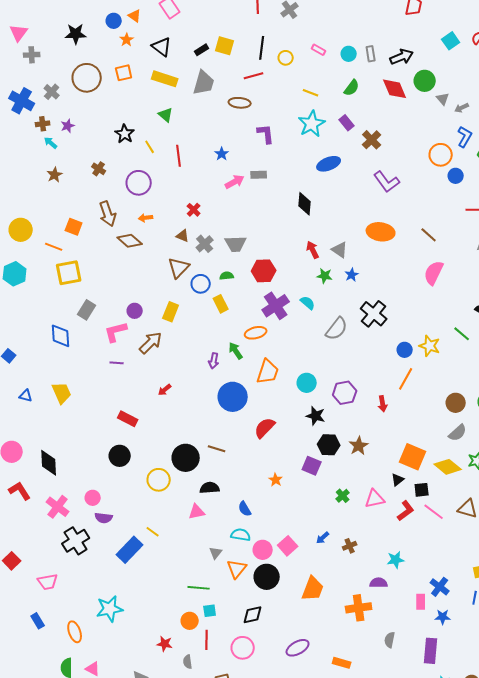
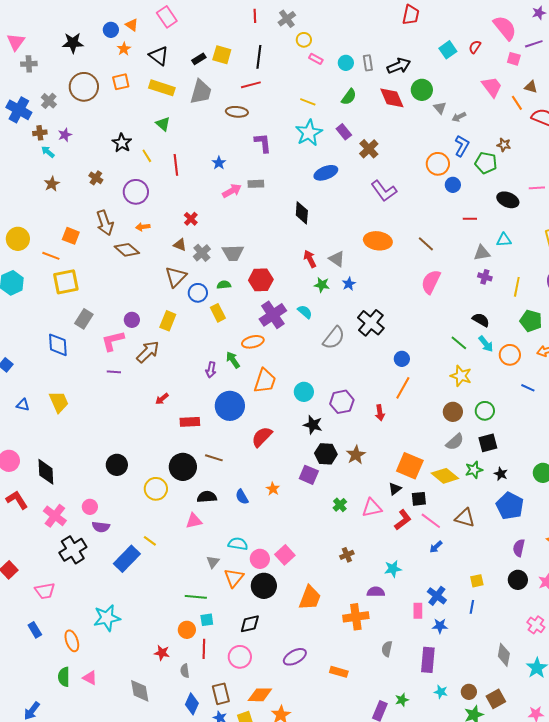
yellow circle: (286, 58) -> (304, 40), moved
yellow star: (430, 346) -> (461, 376), moved
red rectangle: (128, 419) -> (190, 422), moved, turned -30
blue semicircle: (245, 509) -> (242, 497), moved
blue arrow: (323, 538) -> (436, 547), moved

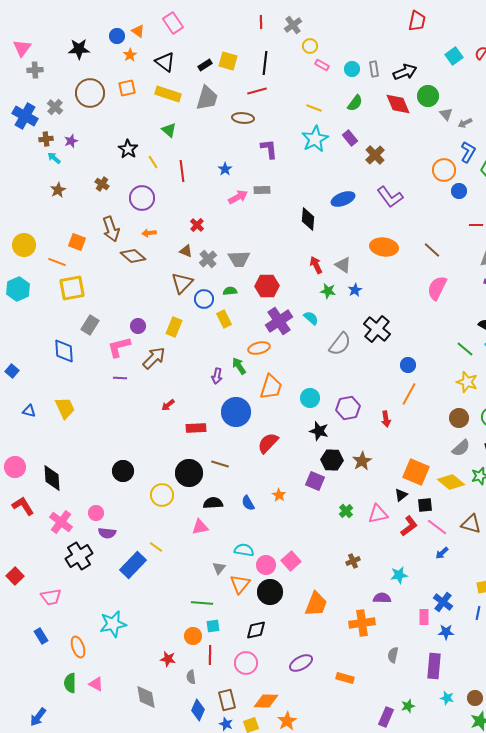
blue ellipse: (326, 173) -> (343, 199), moved

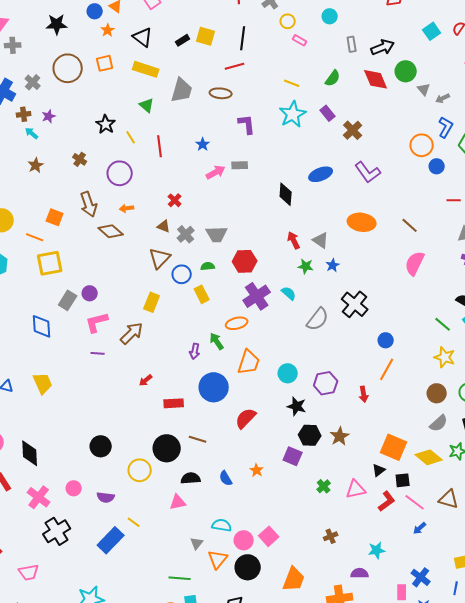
cyan circle: (352, 69) -> (330, 16), moved
gray trapezoid: (207, 98) -> (182, 90), moved
purple circle: (138, 326) -> (90, 293), moved
purple semicircle: (107, 533) -> (106, 497), moved

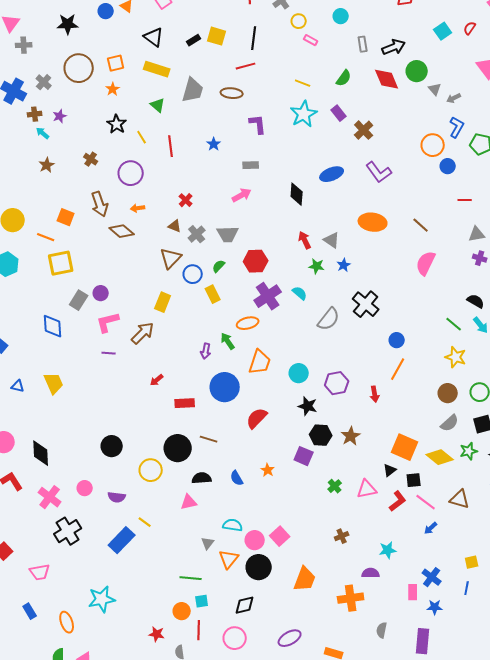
orange star: (108, 30) -> (113, 89), moved
pink arrow: (216, 172) -> (242, 195), moved
green semicircle: (208, 266) -> (219, 266), turned -40

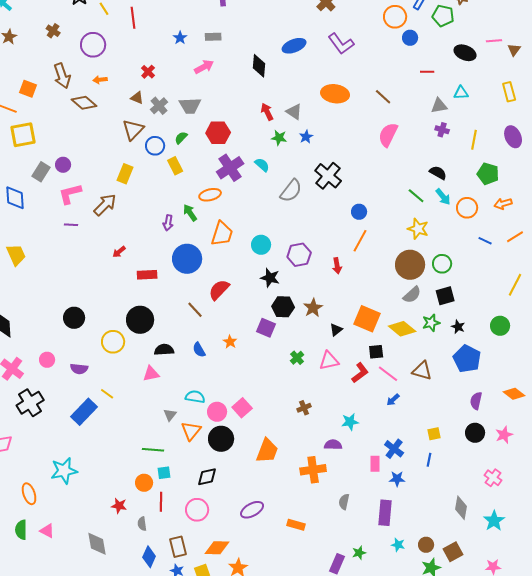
blue star: (214, 144) -> (180, 38), moved
brown circle: (448, 393) -> (410, 265), size x1.5
brown line: (209, 439) -> (195, 310), moved, turned 30
black triangle: (390, 470) -> (336, 330), moved

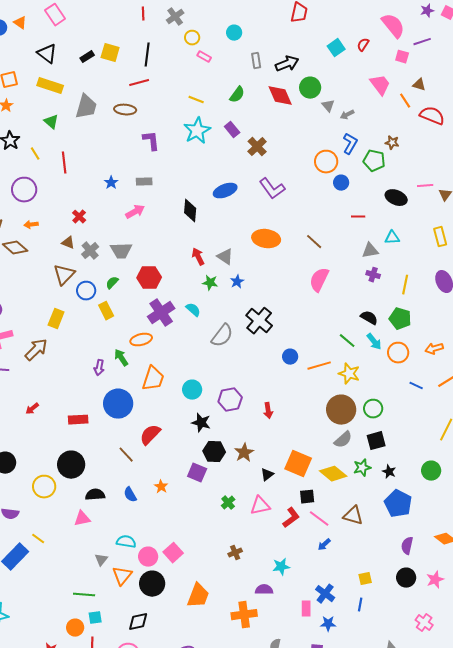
green pentagon: (488, 174) -> (400, 319), moved
orange line: (360, 241) -> (319, 366), moved, turned 45
red arrow: (119, 252) -> (32, 409), moved

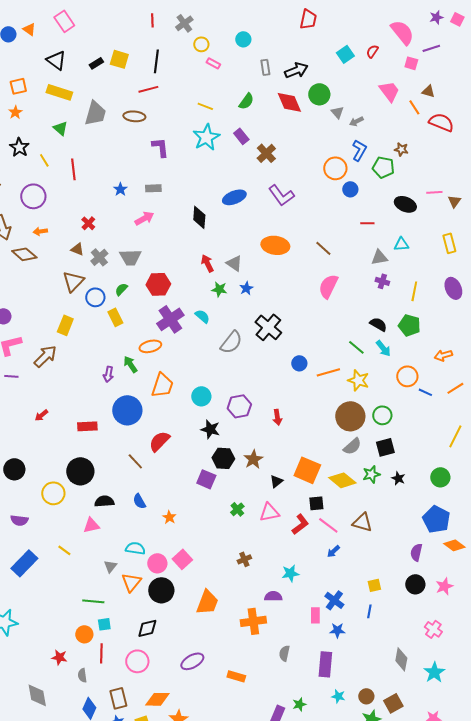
orange circle: (398, 353) -> (407, 376), moved
orange star: (161, 487) -> (169, 517), moved
blue pentagon: (398, 504) -> (436, 519), moved
yellow line: (38, 539) -> (64, 550), moved

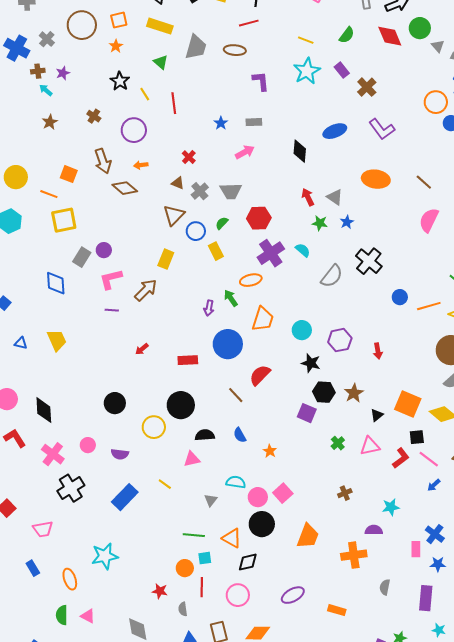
orange triangle: (131, 582) -> (232, 538), moved, turned -40

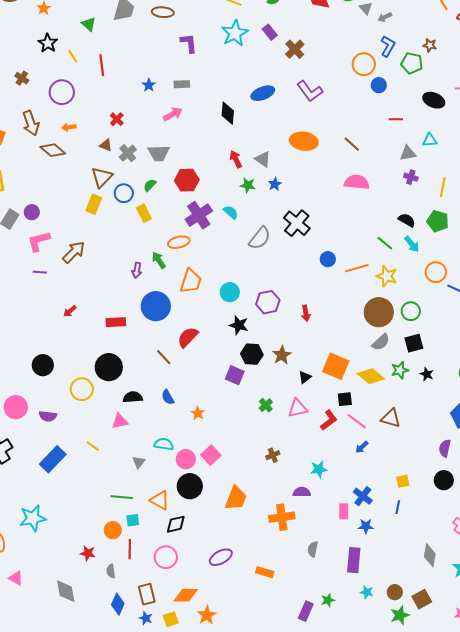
pink semicircle: (429, 220) -> (357, 182), turned 70
yellow rectangle: (166, 259) -> (94, 204), moved
pink circle: (88, 445) -> (16, 407), size x1.5

